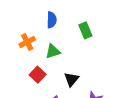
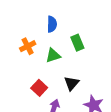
green rectangle: (85, 30) -> (77, 43), moved
red square: (38, 75) -> (39, 88), moved

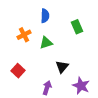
green rectangle: (77, 43) -> (77, 27), moved
red square: (39, 88) -> (18, 71), moved

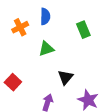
orange cross: (24, 35) -> (20, 27), moved

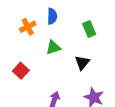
black triangle: (65, 77) -> (82, 63), moved
red square: (13, 82) -> (21, 71), moved

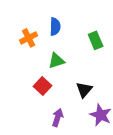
black triangle: (82, 63) -> (84, 90), moved
red square: (21, 71) -> (42, 86), moved

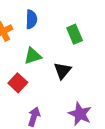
black triangle: (84, 90) -> (62, 71), moved

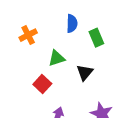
blue semicircle: (31, 19) -> (72, 23), moved

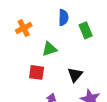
black triangle: (85, 72) -> (75, 75), moved
red square: (42, 84) -> (37, 72), turned -35

